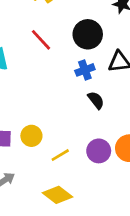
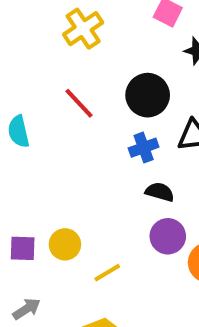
black semicircle: (96, 100) -> (160, 192), turned -36
purple circle: (99, 151) -> (168, 236), moved

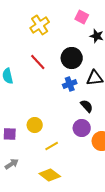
black semicircle: (160, 192) -> (87, 106), moved, turned 32
yellow circle: (65, 244) -> (35, 125), moved

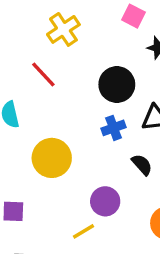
red line: (38, 62) -> (43, 74), moved
yellow circle: (35, 125) -> (52, 158), moved, size x1.5
purple circle: (82, 128) -> (105, 201), moved

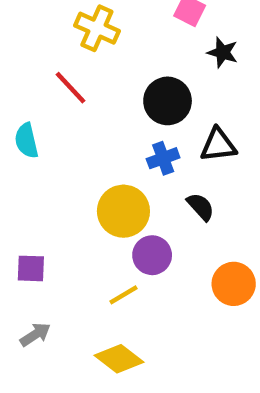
yellow cross: (63, 29) -> (97, 28), turned -32
yellow circle: (52, 158) -> (123, 211), moved

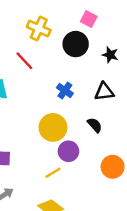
black star: (223, 52) -> (110, 55), moved
black circle: (168, 101) -> (76, 44), moved
blue cross: (163, 158) -> (65, 91), moved, turned -35

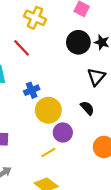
black circle: (76, 44) -> (78, 42), moved
blue cross: (65, 91) -> (32, 90), moved, turned 32
black triangle: (104, 92) -> (96, 77), turned -42

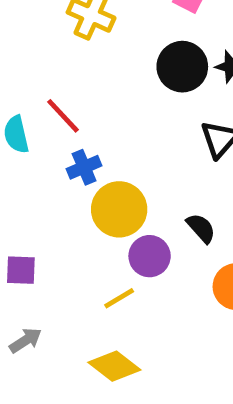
red line: (22, 48) -> (63, 116), moved
black semicircle: (87, 108) -> (201, 228), moved

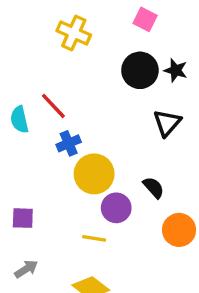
yellow line: (119, 298) -> (94, 238), turned 40

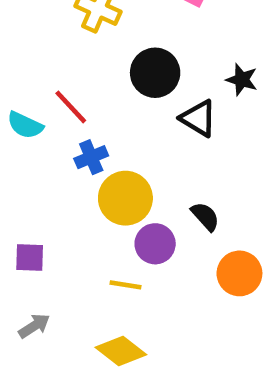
black circle: (140, 70) -> (155, 73), moved
black star: (176, 70) -> (242, 80), moved
cyan semicircle: (19, 120) -> (25, 125), turned -52
black triangle: (167, 123) -> (198, 118), moved, turned -40

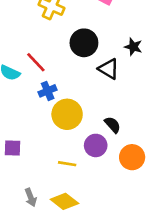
purple circle: (155, 244) -> (96, 145), moved
gray arrow: (34, 326) -> (31, 197), moved, turned 102

